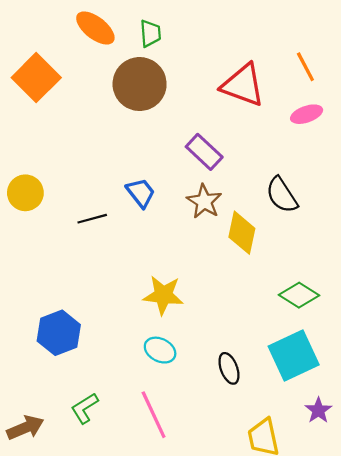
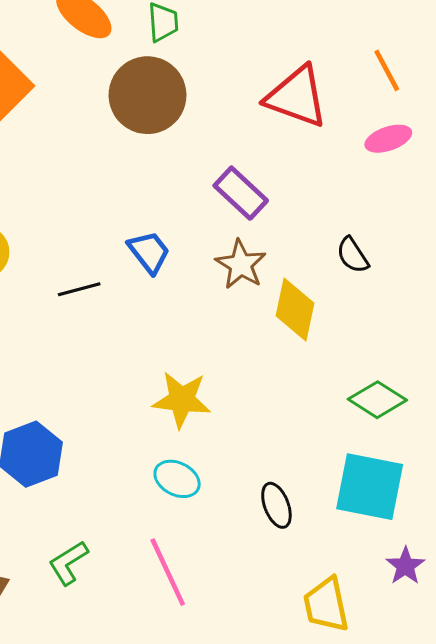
black semicircle: (282, 195) -> (353, 255), size x0.7
cyan square: (294, 355) -> (370, 487), turned 36

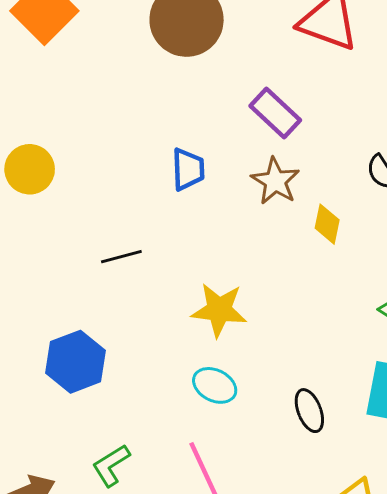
blue trapezoid: (149, 252) -> (188, 169), turned 36
black line: (79, 289) -> (121, 257), moved
yellow diamond: (295, 310) -> (327, 224), size x0.7

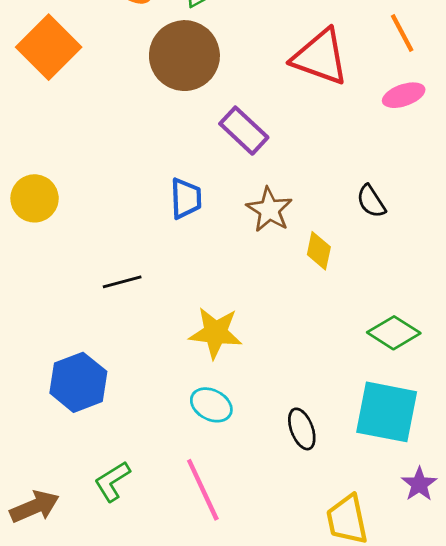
purple rectangle: (275, 113) -> (244, 131), moved

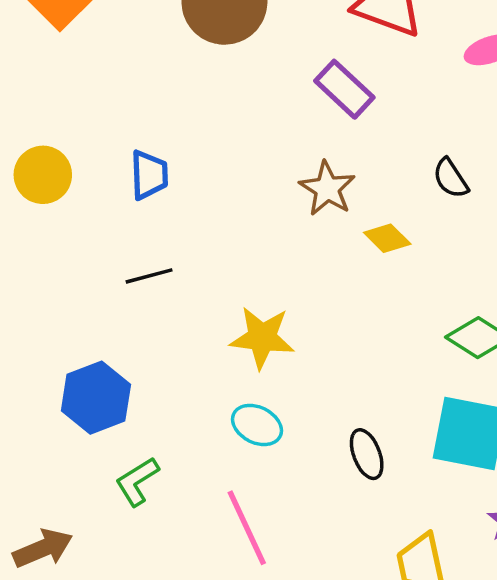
purple rectangle: (244, 131) -> (344, 89), moved
blue trapezoid: (186, 198) -> (149, 175), moved
yellow diamond: (319, 251) -> (387, 238), turned -57
green L-shape: (112, 481) -> (137, 482), moved

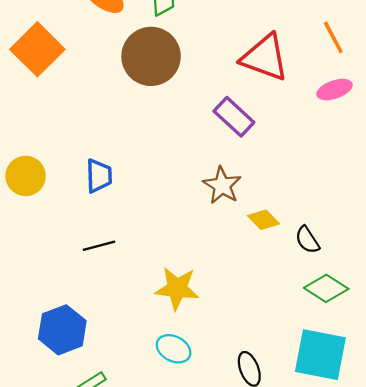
black semicircle: (451, 178) -> (307, 240), moved

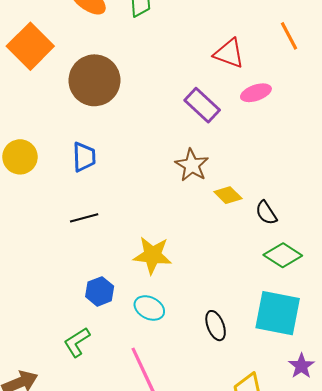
brown circle: (151, 56) -> (94, 80), moved
red triangle: (265, 58) -> (229, 53), size x0.7
pink ellipse: (335, 90) -> (256, 93), moved
blue hexagon: (62, 330) -> (100, 291), moved, size x0.7

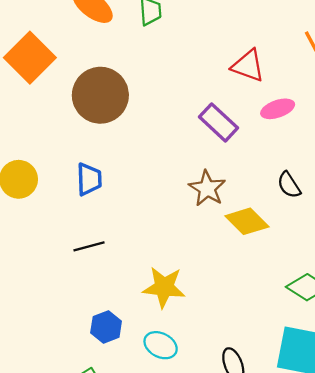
yellow diamond: (228, 195) -> (247, 221), size x1.4
black semicircle: (266, 213) -> (289, 185), moved

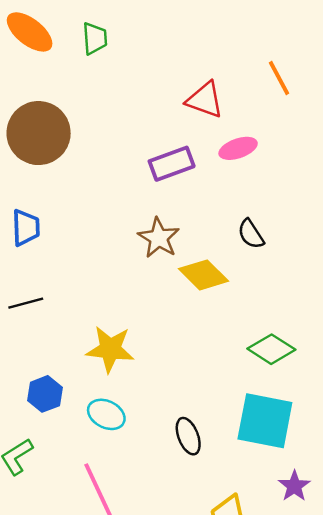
purple rectangle: (219, 122) -> (172, 164), turned -63

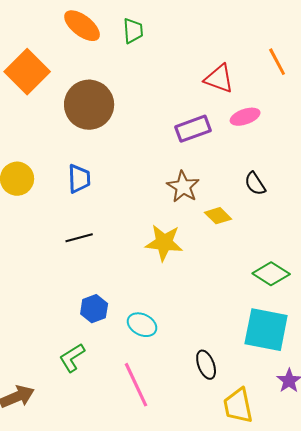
yellow diamond: (204, 275) -> (218, 216), size x0.7
yellow star: (110, 349) -> (164, 243), moved
black ellipse: (188, 436) -> (206, 365), moved

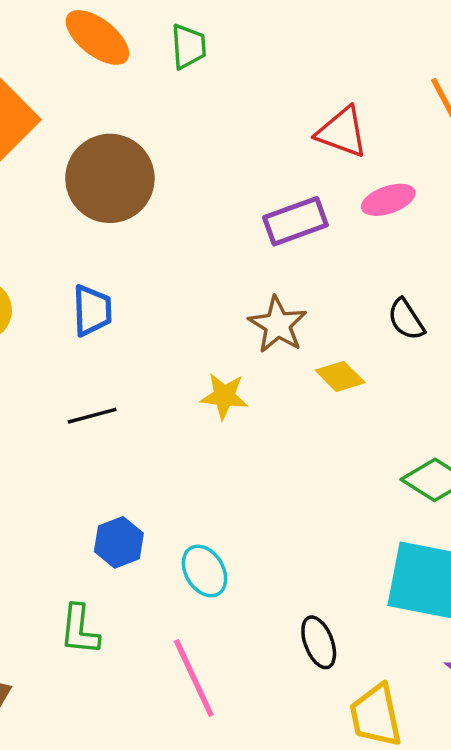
yellow star: (164, 243) -> (224, 396), moved, size x0.7
cyan ellipse: (142, 325) -> (204, 571), turned 32
green L-shape: (72, 358) -> (80, 630), turned -52

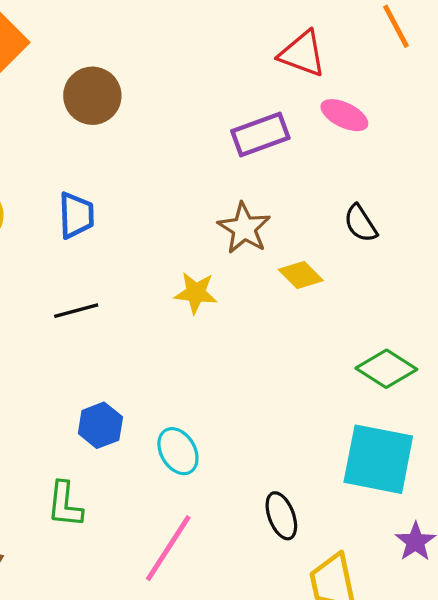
brown circle: (110, 178) -> (92, 96), size x0.7
pink ellipse: (388, 200) -> (344, 115), turned 45
pink line: (194, 678) -> (168, 548), turned 58

